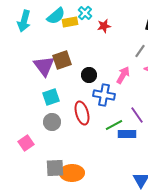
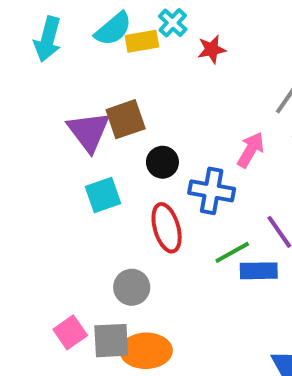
black circle: (89, 75) -> (162, 162), moved
gray circle: (52, 122) -> (132, 287), moved
pink square: (26, 143) -> (70, 332), moved

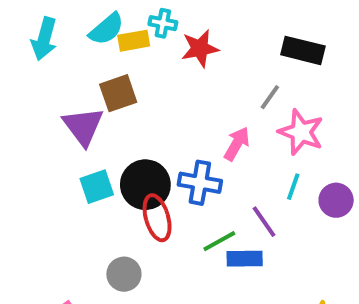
cyan cross: (173, 23) -> (163, 23), turned -32
red star: (212, 49) -> (200, 48), size x1.4
brown square: (126, 119) -> (118, 93), moved
black circle: (162, 162) -> (145, 185), moved, size x1.6

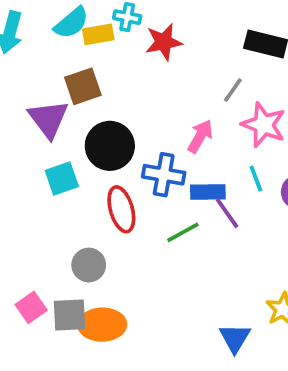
black circle: (145, 185) -> (110, 146), moved
cyan line: (293, 187) -> (256, 179), turned -40
blue rectangle: (245, 259) -> (208, 192), moved

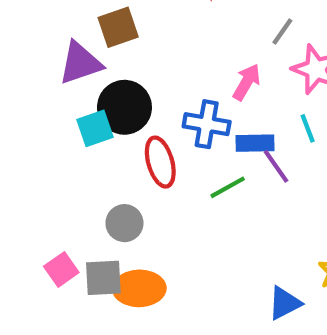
purple triangle: (48, 119) -> (80, 63), turned 48
black circle: (110, 146) -> (124, 107), moved
blue triangle: (235, 338) -> (284, 303), turned 32

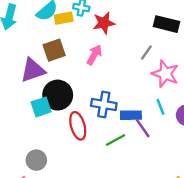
pink arrow: (247, 82) -> (94, 55), moved
gray circle: (124, 223) -> (36, 160), moved

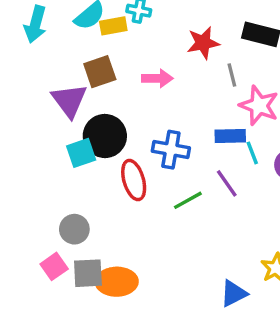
red star: (104, 23) -> (203, 43), moved
gray line: (146, 52) -> (232, 75), turned -49
pink arrow: (94, 55) -> (157, 78), turned 60
purple triangle: (33, 70) -> (69, 100), turned -48
blue rectangle: (131, 115) -> (230, 136), moved

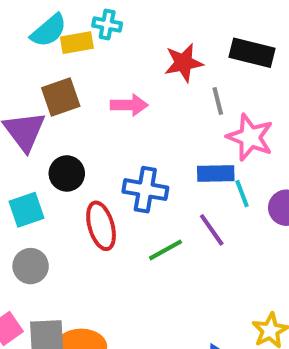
black circle: (105, 136) -> (67, 173), size x0.7
cyan square: (81, 153) -> (27, 210), moved
gray circle: (74, 229) -> (31, 266), moved

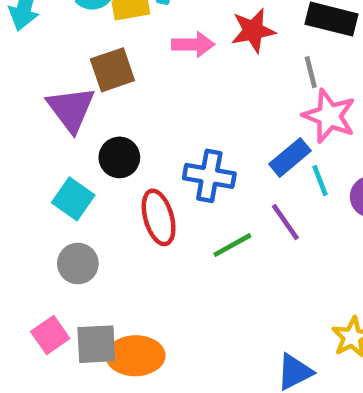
gray line: (218, 101) -> (311, 72), moved
pink arrow: (129, 105) -> (193, 44), moved
blue rectangle: (216, 173) -> (290, 157), turned -39
cyan square: (27, 210) -> (73, 199), turned -36

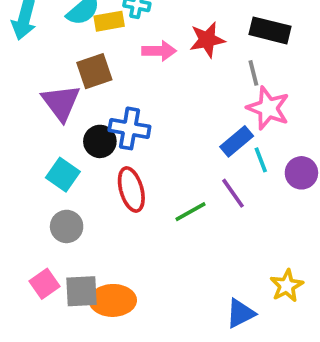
blue cross: (209, 176) -> (129, 128), moved

